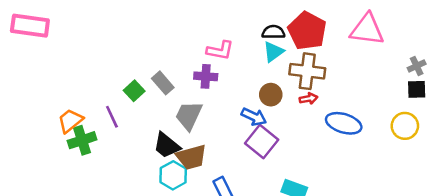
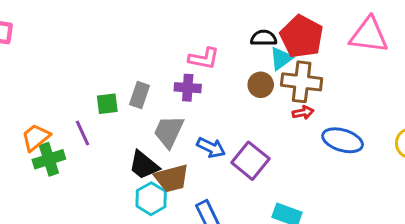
cyan triangle: (273, 52) -> (281, 58), moved
gray rectangle: (163, 83) -> (139, 95), turned 60
green square: (134, 91) -> (107, 104), turned 36
brown circle: (271, 95) -> (261, 85), moved
blue arrow: (254, 117) -> (211, 148), moved

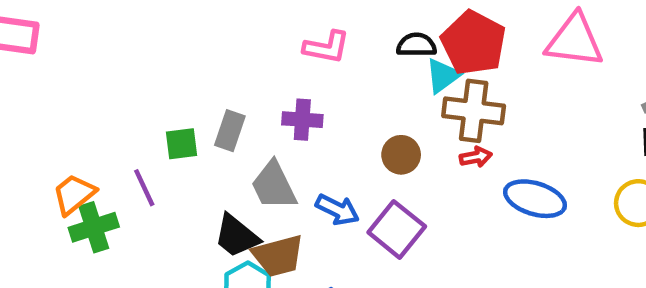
pink L-shape: (204, 58) -> (326, 47), moved
brown circle: (261, 85) -> (401, 155), moved
gray trapezoid: (169, 132) -> (274, 186), turned -51

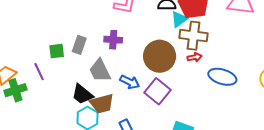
brown circle: (401, 155) -> (160, 56), size x1.8

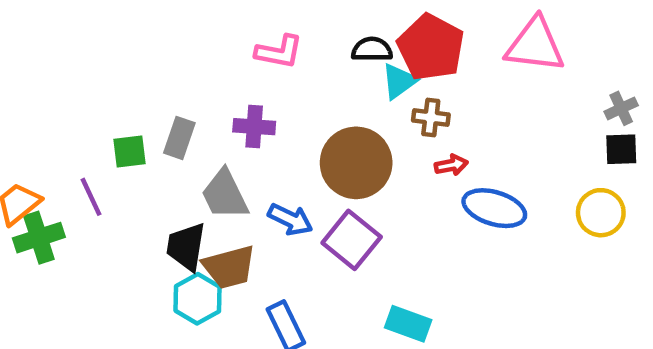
brown cross: (194, 36) -> (431, 117), size x0.6
red arrow: (195, 57) -> (451, 165), moved
black trapezoid: (82, 94) -> (186, 247), turned 60

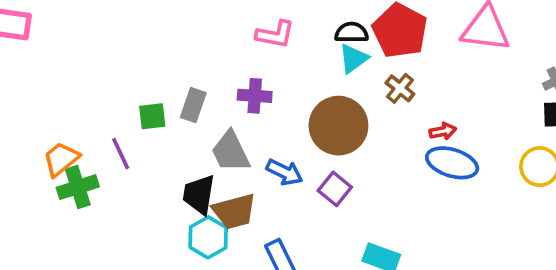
cyan triangle: (399, 81) -> (353, 59), moved
brown cross: (431, 117) -> (400, 88), turned 32
red arrow: (451, 165) -> (443, 131), moved
purple square: (352, 240) -> (335, 189), size x0.7

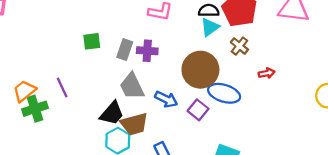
gray rectangle: (193, 105) -> (125, 50), moved
green square: (152, 116) -> (92, 41), moved
blue ellipse: (452, 163) -> (224, 93), moved
black trapezoid: (199, 194) -> (112, 113), turned -148

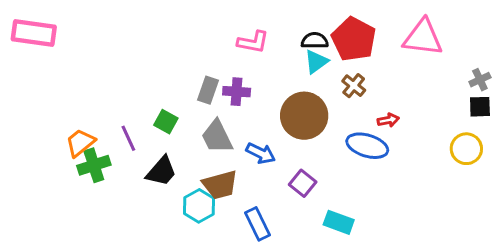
green square: (92, 41) -> (166, 122), moved, turned 36
blue ellipse: (224, 93) -> (367, 146), moved
purple square: (198, 110) -> (303, 183), moved
black trapezoid: (112, 113) -> (161, 171), moved

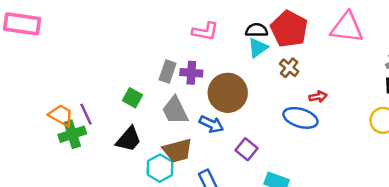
brown circle: (304, 116) -> (228, 93), moved
purple line: (128, 138) -> (86, 114), moved
orange trapezoid: (80, 143) -> (61, 115), turned 68

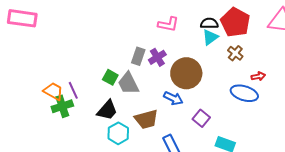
purple cross: (191, 73) -> (157, 57), turned -36
gray trapezoid: (175, 110) -> (128, 83), moved
cyan hexagon: (160, 168) -> (118, 133), moved

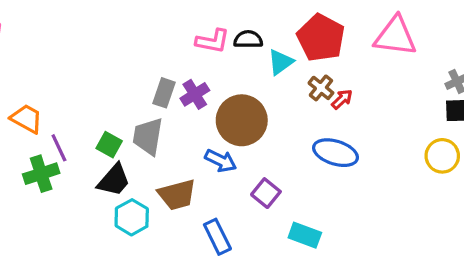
black semicircle: (209, 23) -> (248, 39), moved
red arrow: (258, 76) -> (342, 99), moved, turned -32
green square: (110, 77) -> (109, 145), moved
gray trapezoid: (128, 83) -> (148, 136), turned 35
orange trapezoid: (53, 91) -> (27, 119), moved

